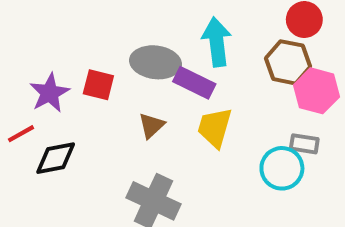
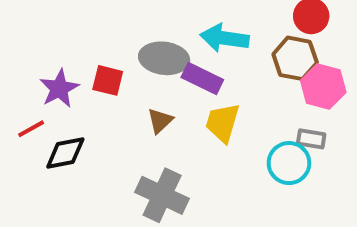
cyan arrow: (217, 42) -> (225, 38), turned -75

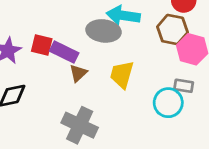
gray ellipse: (164, 58) -> (104, 31), moved
purple rectangle: (202, 78) -> (64, 52), moved

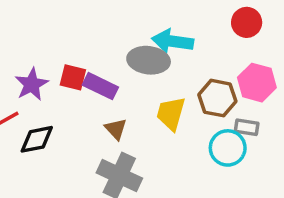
brown hexagon: (172, 30) -> (217, 98), moved
brown triangle: (78, 73) -> (116, 129), moved, turned -30

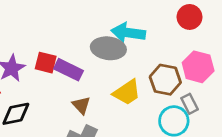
yellow trapezoid: (171, 114) -> (127, 92), turned -140
gray rectangle: (247, 127) -> (190, 104), turned 54

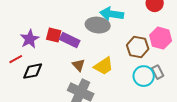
yellow trapezoid: (127, 92) -> (104, 66), moved
gray rectangle: (190, 104) -> (158, 72), moved

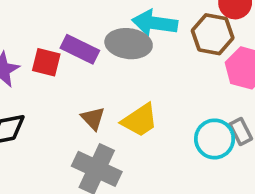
purple rectangle: (70, 40) -> (80, 49), moved
brown hexagon: (138, 47) -> (213, 34), moved

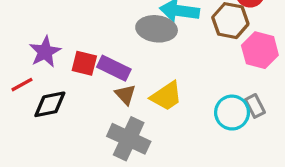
purple rectangle: (80, 49) -> (114, 68), moved
red square: (46, 62) -> (84, 63), moved

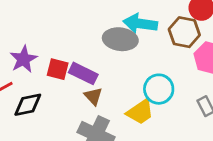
yellow trapezoid: (166, 96) -> (140, 112), moved
cyan circle: (232, 113) -> (159, 89), moved

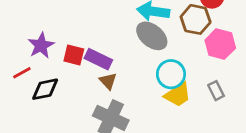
gray ellipse: (120, 39) -> (152, 36), moved, turned 32
yellow trapezoid: (140, 112) -> (178, 95), moved

